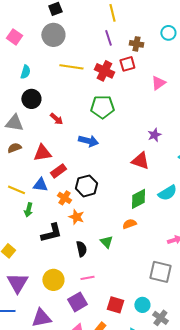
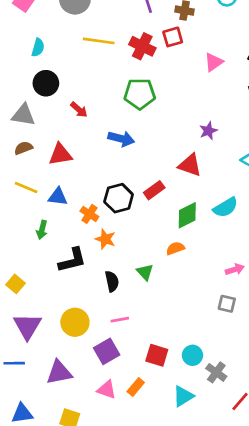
red rectangle: (58, 171) -> (154, 190), moved
yellow line: (16, 190) -> (26, 188), moved
gray square: (160, 272) -> (227, 304), moved, size x0.6

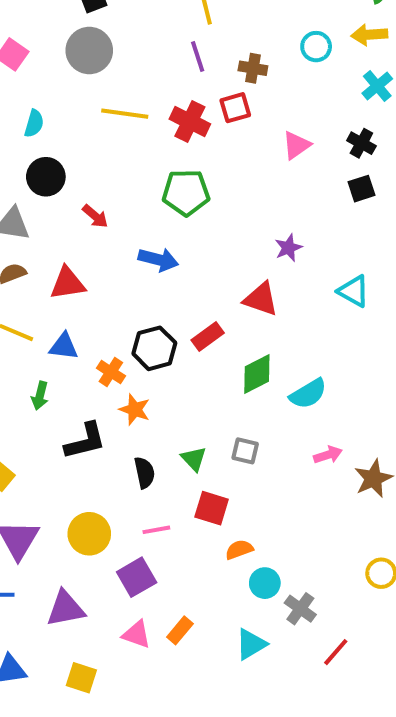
cyan semicircle: (226, 207) -> (308, 394), moved
orange semicircle: (175, 248) -> (239, 550), moved
gray square: (227, 304) -> (245, 451), moved
red square: (157, 355) -> (212, 508), moved

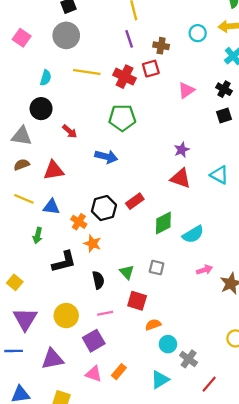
cyan semicircle: (34, 123) -> (46, 78), moved
red triangle: (261, 299) -> (181, 178), moved

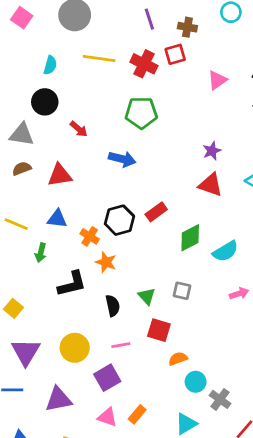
yellow line: (24, 199) -> (16, 224), moved

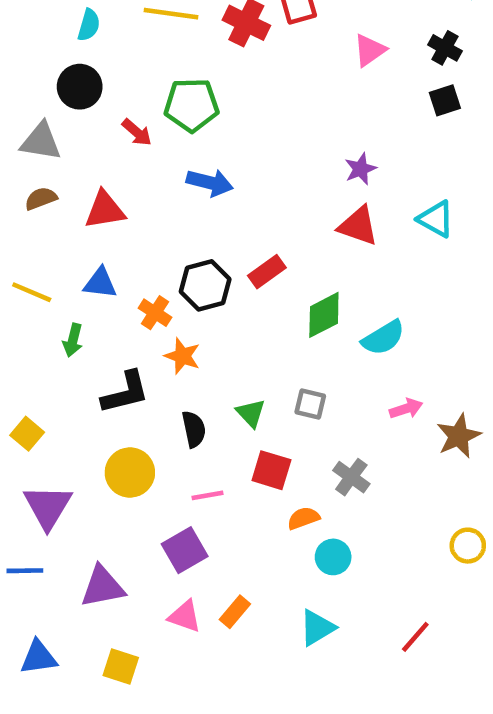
green pentagon: (141, 113) -> (192, 105), moved
yellow circle: (75, 348) -> (130, 472), moved
gray cross: (220, 399) -> (351, 477), moved

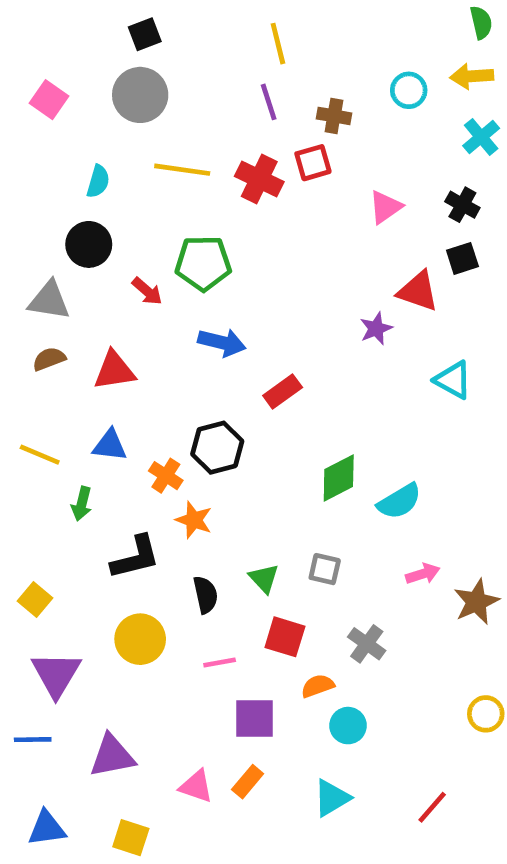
red triangle: (358, 226) -> (418, 291), moved
red rectangle: (267, 272) -> (283, 392), moved
purple square: (185, 550) -> (255, 719), moved, turned 30

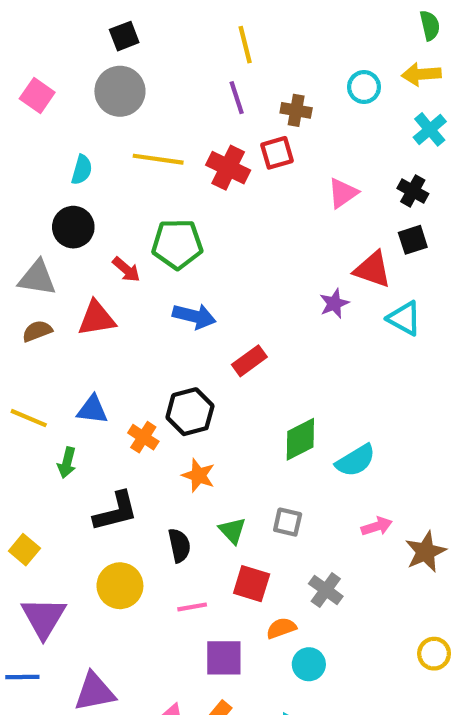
red triangle: (114, 371) -> (97, 318), moved
cyan triangle: (453, 380) -> (404, 318), moved
orange star: (194, 520) -> (198, 475), moved

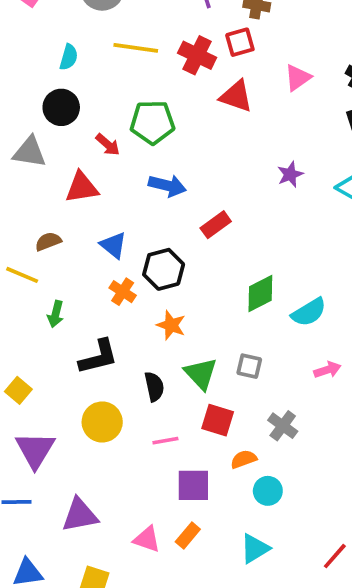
red triangle: (372, 270) -> (236, 96), moved
brown semicircle: (37, 331) -> (48, 241), moved
blue triangle: (92, 410) -> (113, 245), moved, turned 32
green triangle: (232, 531) -> (201, 374), size x1.4

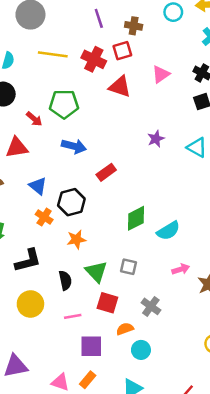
orange star: (171, 325) -> (76, 239), turned -30

